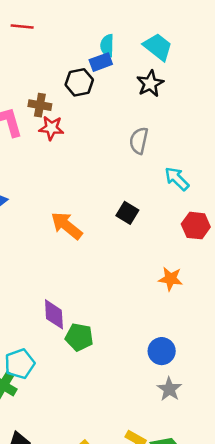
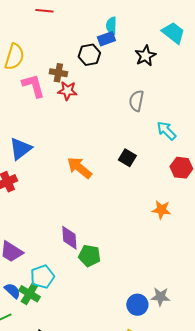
cyan trapezoid: (158, 47) -> (173, 33), moved
blue circle: (162, 351) -> (137, 305), moved
gray star: (169, 389) -> (160, 297), turned -30

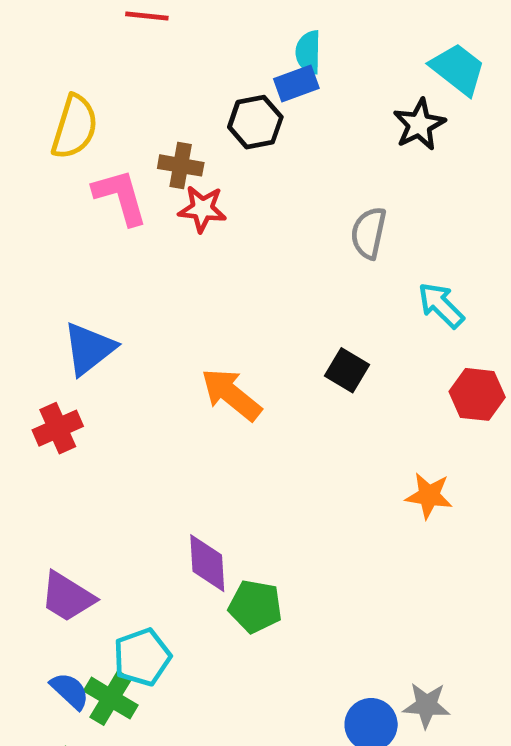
black star: (145, 56) -> (419, 124), moved

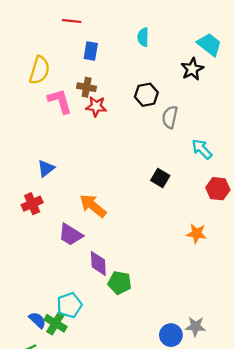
blue rectangle: (296, 84) -> (91, 51), moved, turned -60
black hexagon: (255, 122) -> (146, 95), moved
blue triangle: (89, 349) -> (46, 168), size x0.7
orange arrow: (231, 394) -> (93, 206), moved
purple trapezoid: (67, 597) -> (70, 235), moved

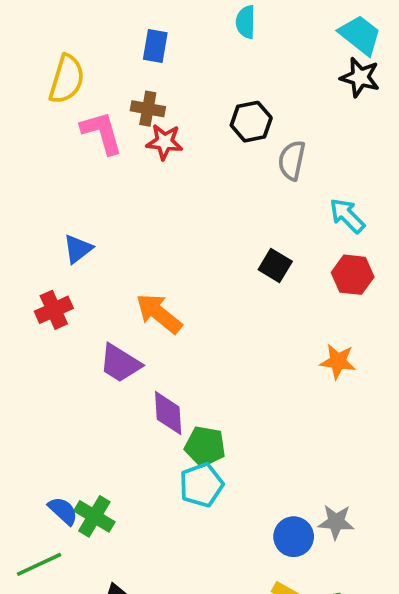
black star: (192, 69) -> (360, 77), moved, turned -30
red hexagon: (218, 189) -> (353, 275), moved
cyan pentagon: (69, 305) -> (201, 485), moved

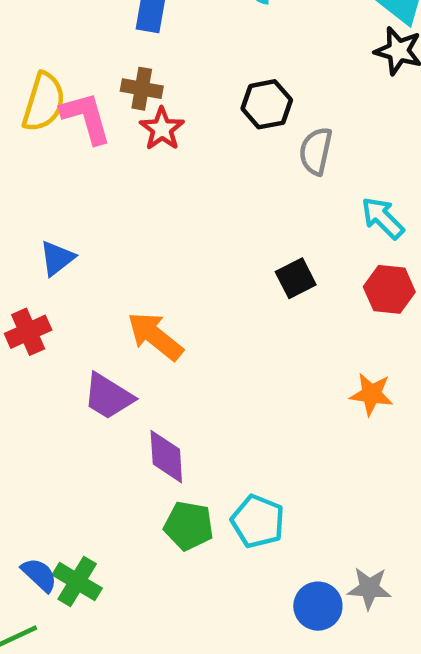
yellow semicircle: (67, 79) -> (44, 102), moved
red star: (164, 142) -> (162, 129), turned 30
black square: (275, 265) -> (296, 278), turned 32
green pentagon: (205, 446) -> (189, 526), moved
cyan pentagon: (201, 485) -> (258, 521), moved, turned -30

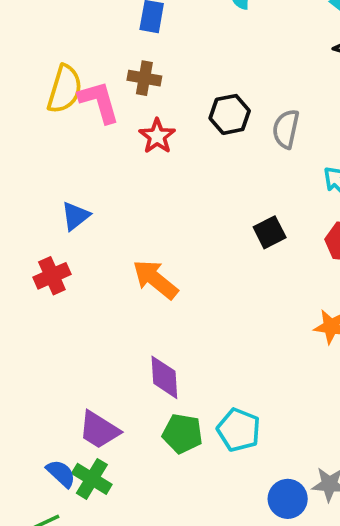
black hexagon: (267, 104) -> (230, 114), moved
red star: (162, 129) -> (157, 136), moved
purple trapezoid: (108, 396) -> (99, 430), moved

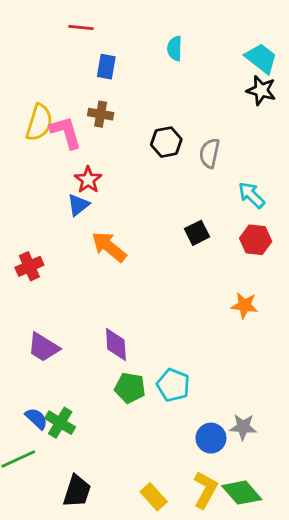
red star: (157, 136) -> (88, 180), moved
blue triangle: (76, 216) -> (78, 205), moved
orange arrow: (155, 279) -> (109, 247), moved
purple trapezoid: (99, 430) -> (43, 347), moved

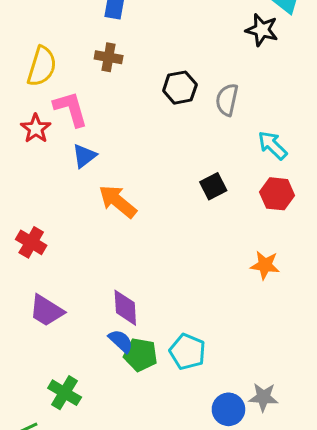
black star: (261, 90) -> (262, 30), moved
pink L-shape: (66, 132) -> (71, 109), moved
red star: (88, 180) -> (36, 129), moved
red cross: (29, 266) -> (31, 242), moved, turned -36
blue semicircle: (36, 419) -> (121, 341), moved

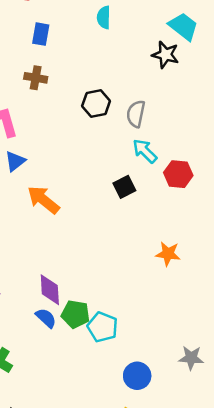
cyan arrow: (272, 145) -> (145, 151), moved
red hexagon: (277, 194) -> (178, 174), moved
green pentagon: (140, 355) -> (75, 314), moved
gray star: (263, 397) -> (191, 358), moved

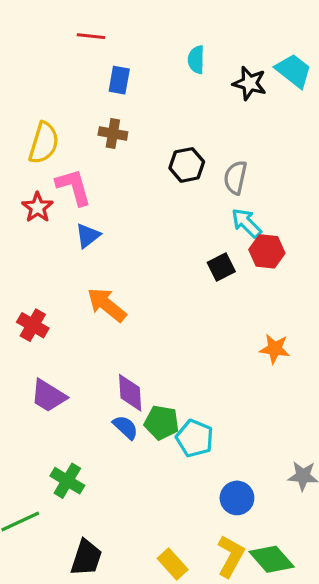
black star: (165, 55) -> (250, 83), moved
red hexagon: (178, 174) -> (267, 251), moved
orange arrow: (43, 200) -> (107, 305), moved

